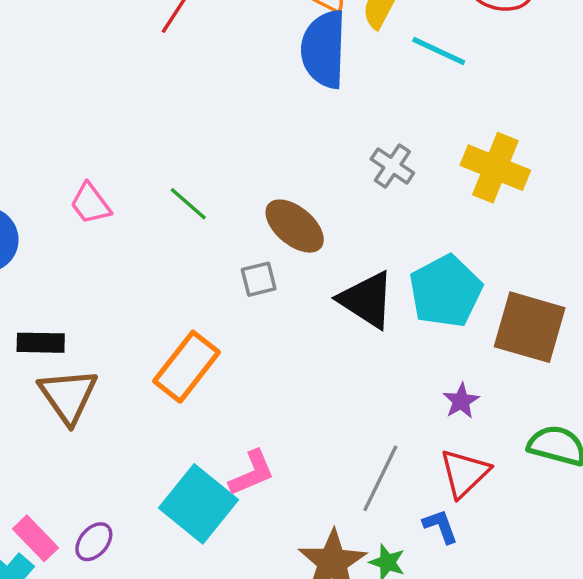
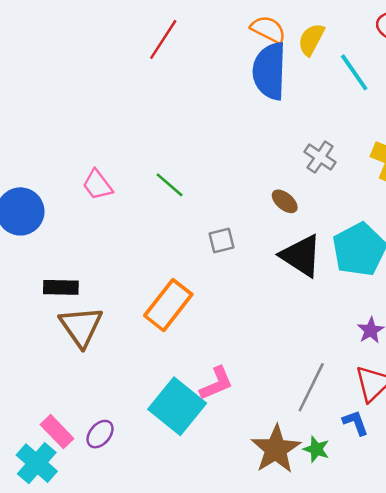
cyan line: (439, 51) -> (354, 72), turned 30
brown ellipse: (295, 226) -> (285, 201), moved, size x0.6

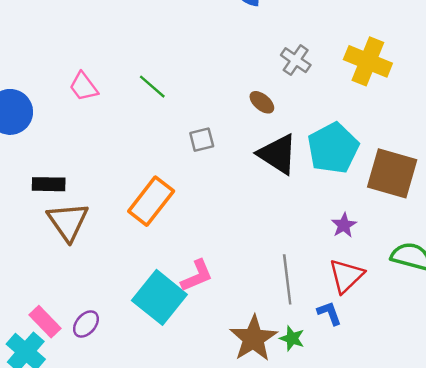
gray line: (311, 387) -> (287, 279), turned -33

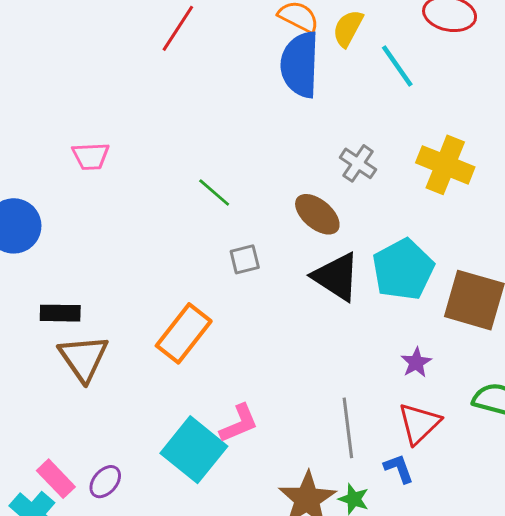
pink trapezoid: (84, 87) -> (91, 156), moved, turned -56
green line: (152, 87) -> (214, 192), moved
brown ellipse: (262, 102) -> (317, 214), size x1.5

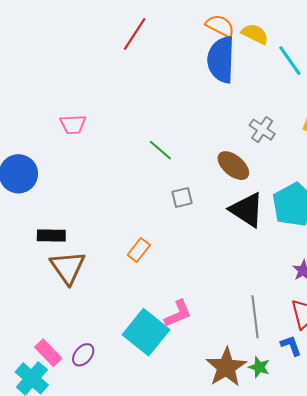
yellow semicircle: (348, 28) -> (255, 34), turned 88
orange rectangle: (184, 333) -> (139, 250), size x0.6

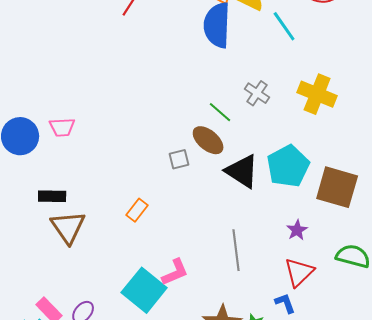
pink trapezoid: (73, 124) -> (62, 127), moved
green line: (160, 150) -> (220, 112), moved
brown ellipse: (233, 166) -> (208, 140), moved
gray line: (255, 317) -> (236, 250), moved

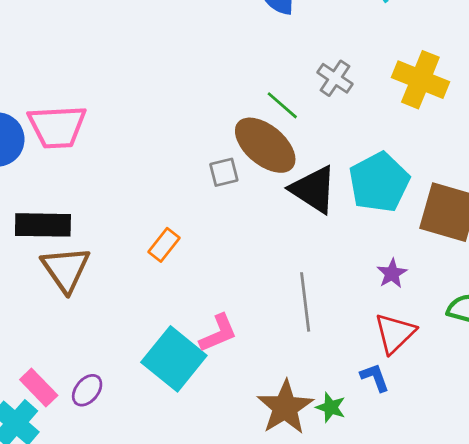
pink trapezoid: (62, 127) -> (57, 127), size x1.6
brown ellipse: (208, 140) -> (265, 145), size x1.4
black rectangle: (52, 196) -> (43, 225), size x1.4

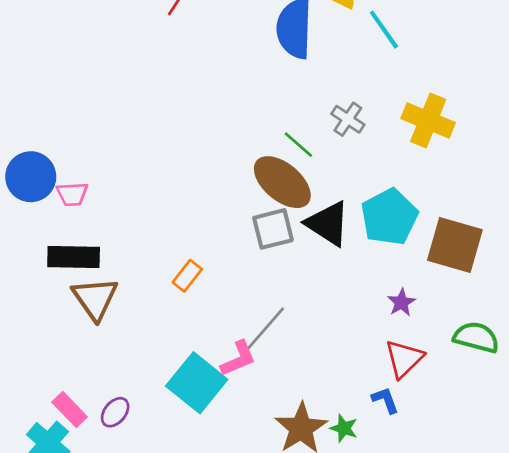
pink trapezoid: (57, 127) -> (72, 194), moved, size x0.6
gray square: (224, 172) -> (273, 229), moved, size x1.5
gray line: (305, 302) -> (265, 329), moved, turned 48

